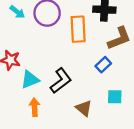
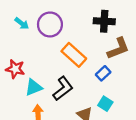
orange rectangle: (78, 29) -> (74, 55), moved, turned -45
cyan square: (115, 97) -> (105, 104), moved, turned 32

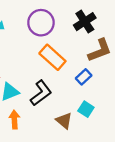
black cross: (104, 21) -> (85, 22), turned -36
purple circle: (50, 24) -> (41, 23), moved

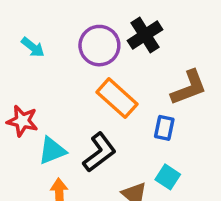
black cross: (85, 22) -> (145, 35), moved
blue rectangle: (84, 77) -> (164, 128), turned -35

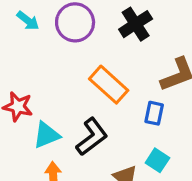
purple circle: (99, 46) -> (75, 22), moved
cyan arrow: (33, 47) -> (28, 21), moved

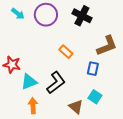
black cross: (136, 24) -> (82, 16), turned -30
orange rectangle: (109, 85) -> (66, 52), size x0.6

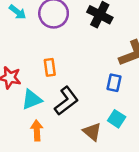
orange rectangle: (66, 52) -> (50, 67), moved, turned 40

